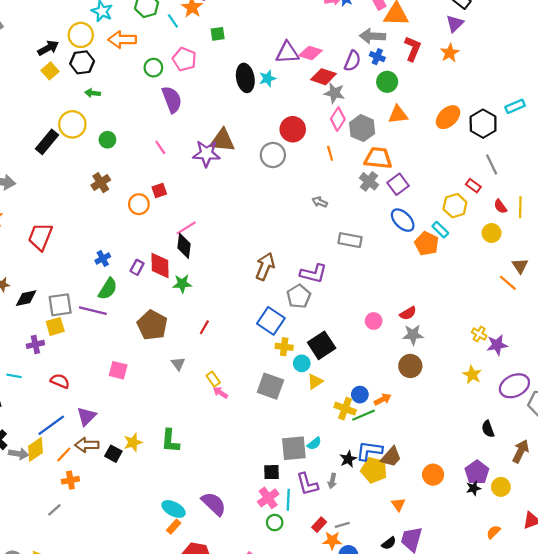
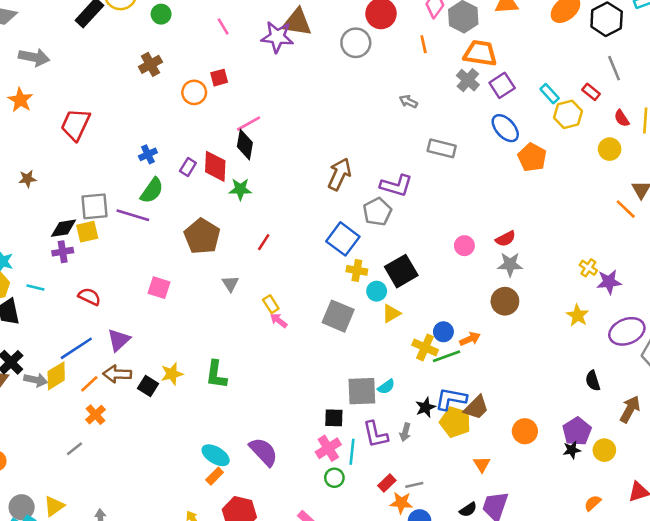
cyan rectangle: (440, 230) -> (550, 94), moved
black diamond: (26, 298) -> (64, 228), moved
orange cross: (70, 480) -> (95, 415), turned -35

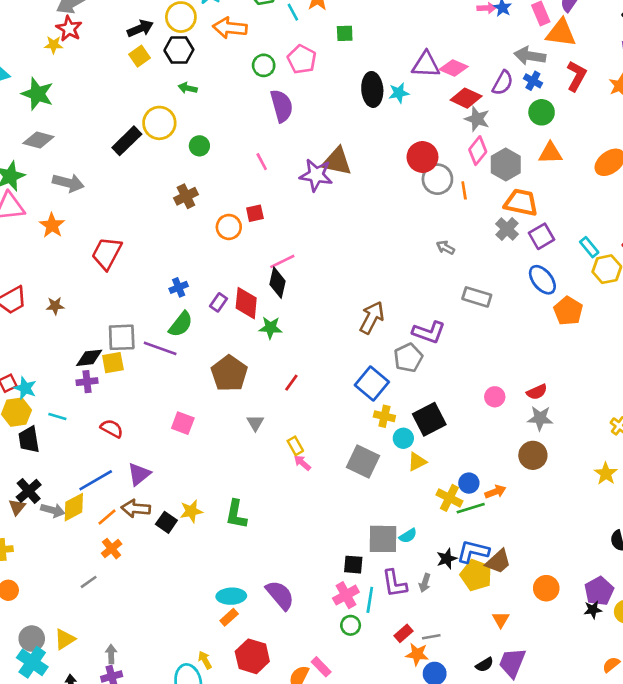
gray circle: (356, 43) -> (437, 179), moved
cyan ellipse: (216, 455) -> (231, 596), turned -36

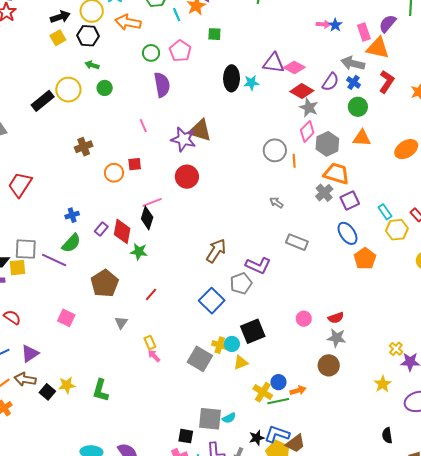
green circle: (199, 146) -> (105, 88), moved
red circle: (422, 157) -> (187, 177), moved
yellow cross: (384, 416) -> (220, 345), moved

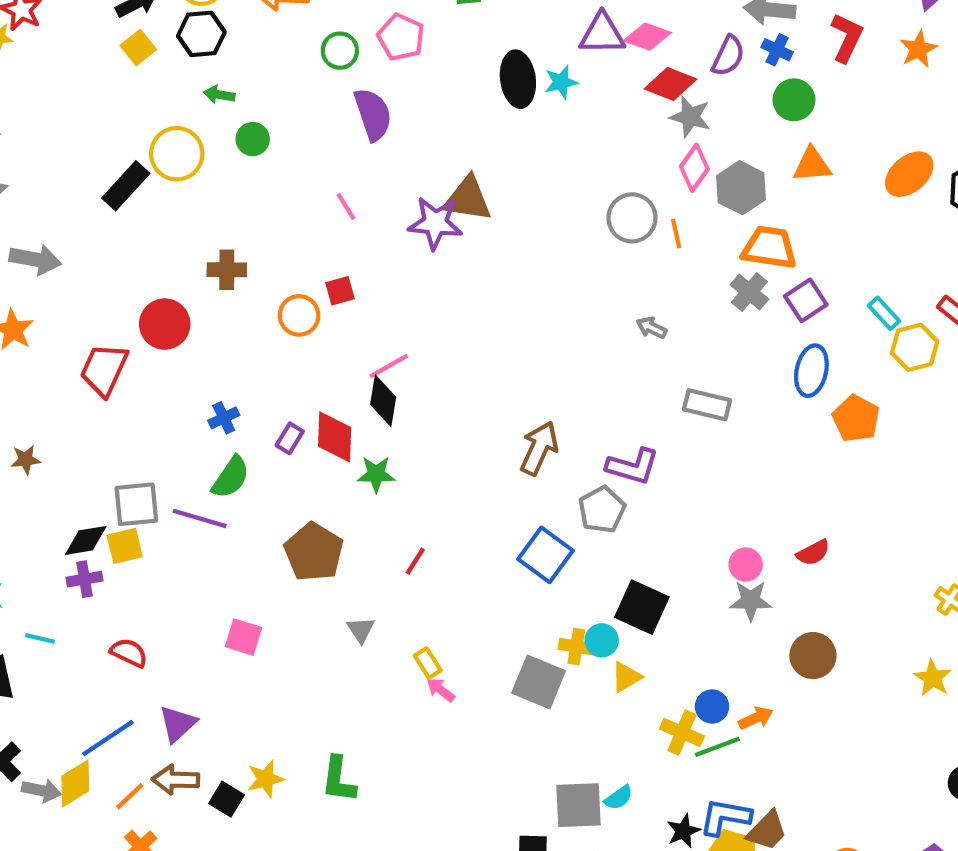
brown cross: (84, 147) -> (227, 270), turned 30
red circle: (187, 177) -> (165, 324), moved
blue ellipse: (347, 233) -> (811, 371), turned 55
black square: (253, 331) -> (642, 607), turned -35
gray star: (337, 338) -> (751, 601), moved

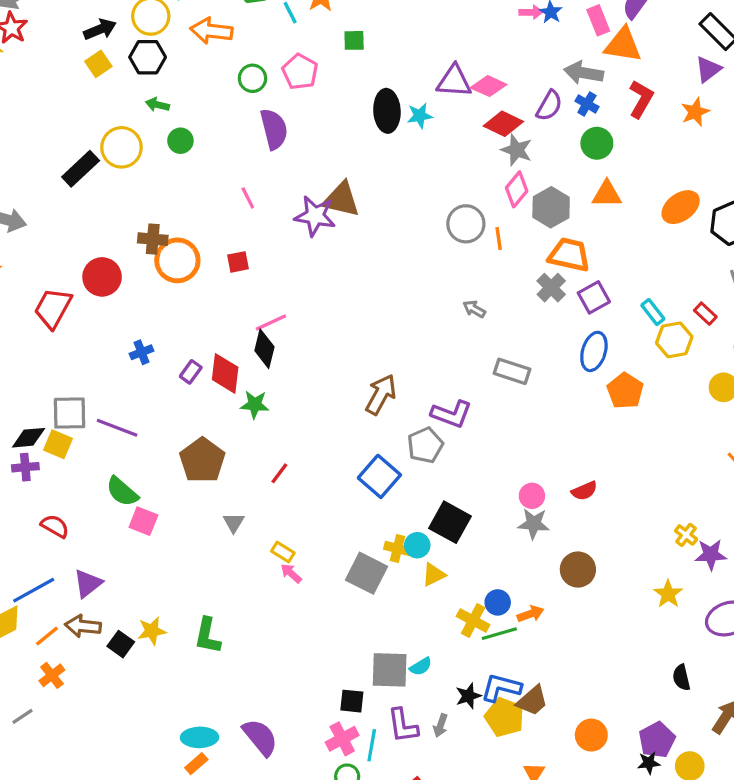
orange circle: (299, 315) -> (177, 260), moved, size x1.4
green semicircle: (231, 477) -> (122, 492), moved, turned 92
yellow square: (125, 546) -> (58, 444), turned 32
yellow rectangle: (428, 663) -> (283, 552), turned -30

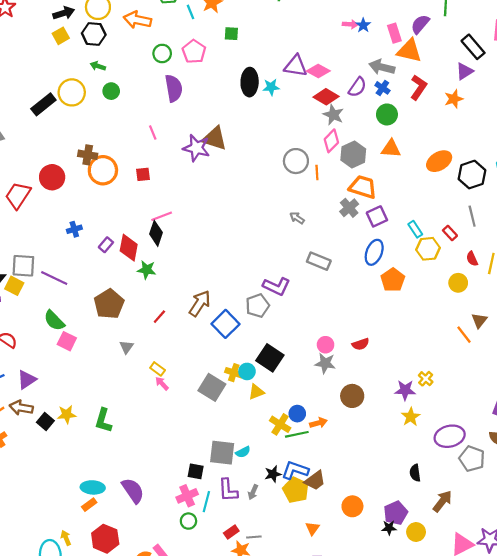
brown arrow: (381, 394) -> (200, 303), moved
purple star: (711, 555) -> (405, 390), moved

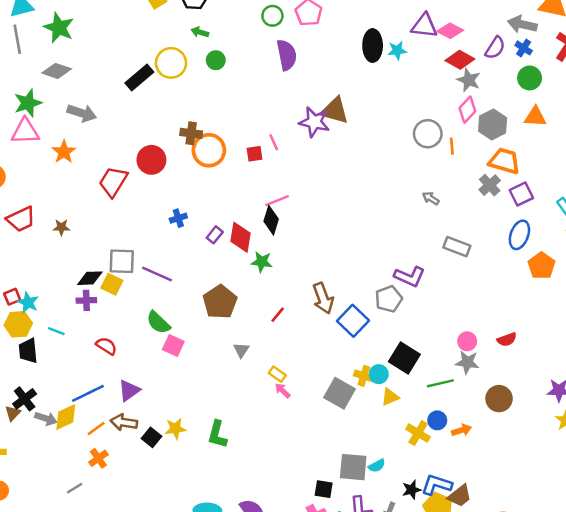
pink line: (153, 133) -> (274, 142), moved
brown arrow: (200, 303) -> (323, 298), turned 128
green line: (297, 434) -> (440, 383), moved

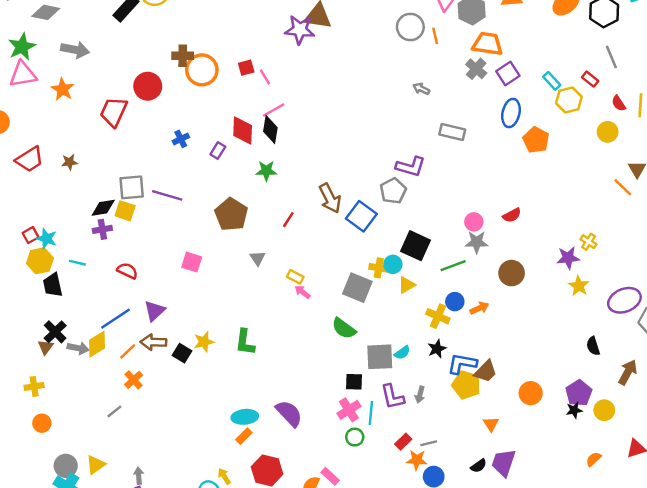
pink line: (274, 142) -> (265, 77), moved
red diamond: (241, 237) -> (243, 130), moved
green semicircle: (158, 322) -> (344, 328), moved
black star: (412, 490) -> (437, 349), moved

